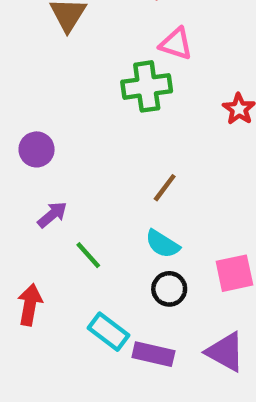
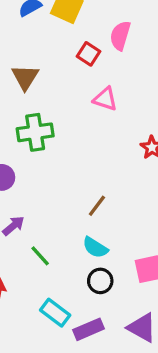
green cross: (147, 86) -> (35, 132), moved
purple rectangle: (153, 354) -> (89, 329), turned -36

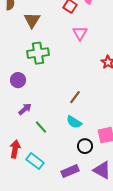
pink triangle: (105, 99) -> (80, 33), turned 42
black circle: (100, 281) -> (85, 146), moved
cyan rectangle: (55, 313) -> (35, 161), moved

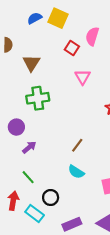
purple arrow: (25, 109) -> (29, 147), moved
green line: (41, 127) -> (28, 177), moved
black circle: (85, 146) -> (51, 197), moved

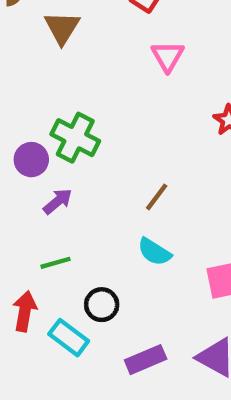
green cross: (38, 98) -> (75, 138), moved, turned 35
green line: (28, 177) -> (55, 263), turned -64

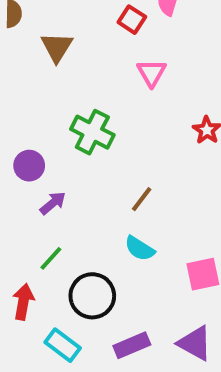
green cross: (75, 138) -> (92, 132), moved
green line: (55, 263) -> (51, 258), turned -32
black circle: (102, 305) -> (92, 296), size x1.5
cyan rectangle: (69, 338) -> (63, 345), moved

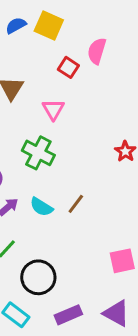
pink triangle: (152, 73) -> (53, 109), moved
cyan semicircle: (140, 248) -> (41, 207), moved

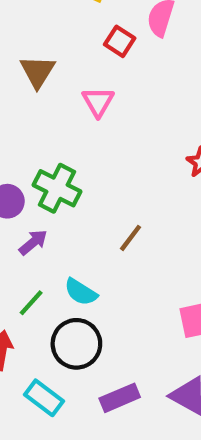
green cross: (38, 153) -> (57, 188), moved
cyan semicircle: (41, 207) -> (81, 292), moved

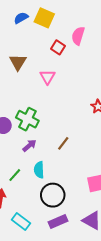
purple arrow: (33, 242) -> (30, 146), moved
cyan semicircle: (81, 292) -> (39, 170), turned 56
black circle: (76, 344) -> (53, 195), moved

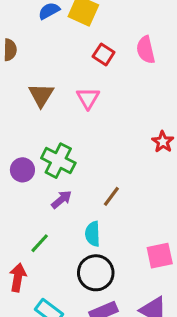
pink semicircle: (78, 36) -> (146, 50), moved, turned -30
brown triangle: (18, 62) -> (41, 95), moved
cyan semicircle: (39, 170) -> (93, 234), moved

